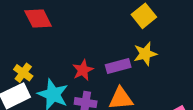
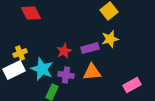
yellow cross: (23, 73) -> (20, 53), turned 32

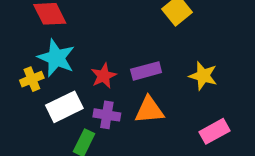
yellow star: (110, 39) -> (203, 76), moved, turned 30
cyan star: (42, 69) -> (56, 58), moved
white rectangle: (14, 70) -> (64, 107), moved

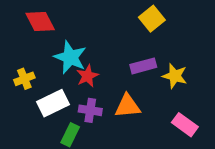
cyan star: (56, 58) -> (70, 57), moved
purple rectangle: (146, 71) -> (143, 66), moved
pink rectangle: (215, 131) -> (185, 125), turned 65

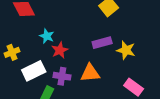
cyan star: (70, 57) -> (47, 36), size x0.6

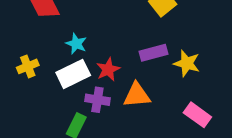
red star: (60, 50) -> (108, 69), moved
white rectangle: (34, 71) -> (73, 74), moved

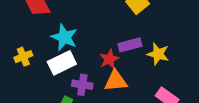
cyan star: (76, 44) -> (64, 37), size x1.5
red star: (108, 69) -> (109, 59), moved

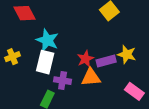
purple rectangle: (130, 45) -> (106, 61), moved
white rectangle: (62, 63) -> (45, 62), turned -50

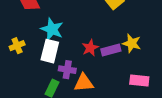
orange triangle: (91, 77) -> (84, 83), moved
pink rectangle: (134, 91) -> (139, 81), turned -30

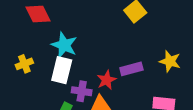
yellow star: (132, 43) -> (170, 61), moved
red star: (90, 48) -> (107, 80), moved

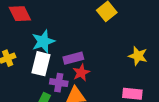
cyan star: (64, 45) -> (43, 41), turned 30
purple rectangle: (131, 69) -> (73, 58), moved

